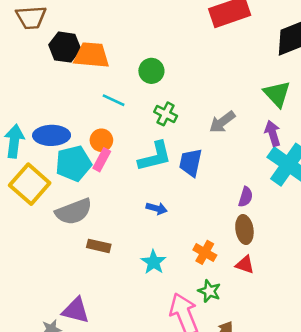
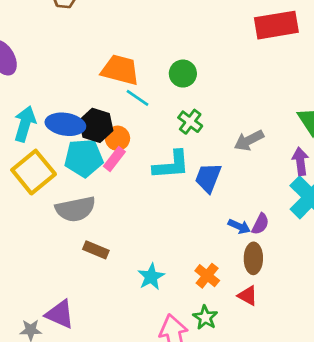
black hexagon: (65, 47) -> (96, 125), moved
orange trapezoid: (92, 55) -> (120, 70), moved
blue arrow: (157, 208) -> (239, 226), moved

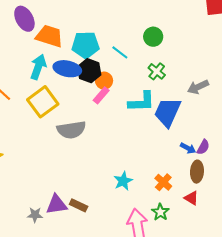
orange trapezoid: (120, 70) -> (49, 36), moved
cyan pentagon: (84, 158) -> (86, 45), moved
blue trapezoid: (208, 178) -> (167, 112), size x1.4
brown rectangle: (96, 250) -> (79, 205), moved
purple triangle: (60, 314) -> (56, 204), turned -35

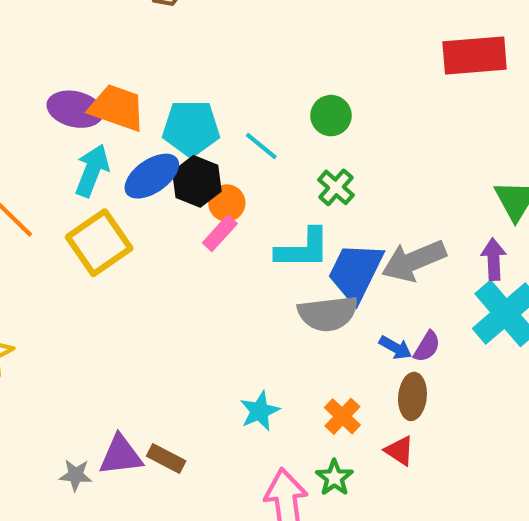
purple ellipse: (24, 19) -> (75, 109), moved, turned -50
blue ellipse: (67, 69) -> (152, 176), turned -48
gray arrow: (198, 87) -> (414, 261), moved, size x1.4
gray semicircle: (71, 130) -> (328, 314), moved

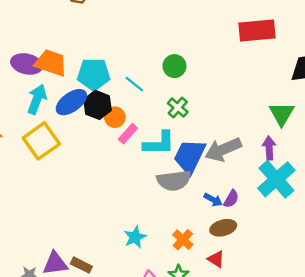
pink rectangle: (220, 233) -> (128, 134), moved
brown ellipse: (412, 396) -> (223, 228), turned 70

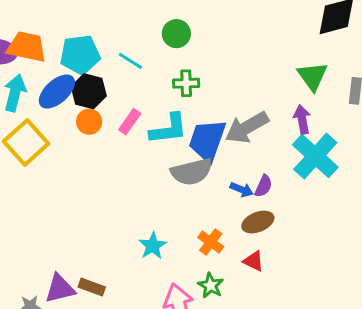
green cross: (178, 108) -> (186, 83), turned -36
orange circle: (115, 117) -> (89, 122), moved

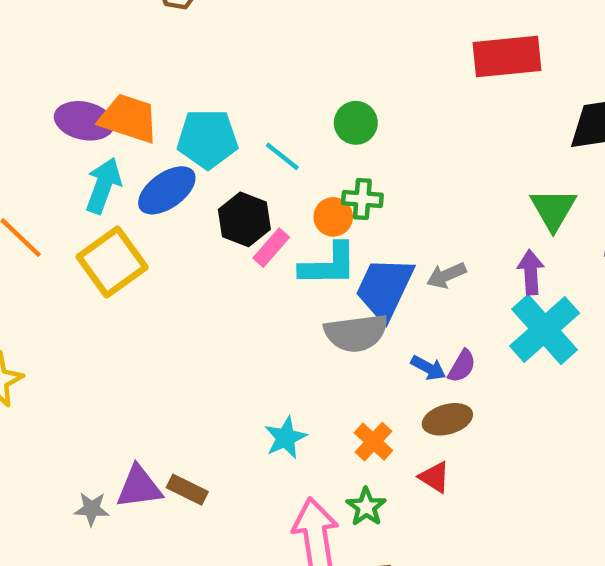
black hexagon: (89, 91) -> (244, 219), moved
orange circle: (89, 122) -> (333, 217), moved
gray arrow: (247, 127) -> (446, 275), size x0.6

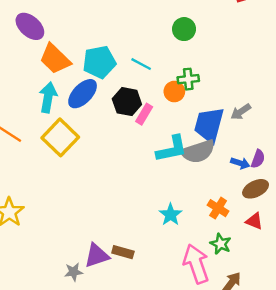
orange trapezoid: (129, 118) -> (55, 59), turned -144
purple ellipse: (84, 121) -> (30, 26), moved, turned 40
green circle: (356, 123) -> (184, 29), moved
cyan L-shape: (328, 265) -> (172, 149), moved

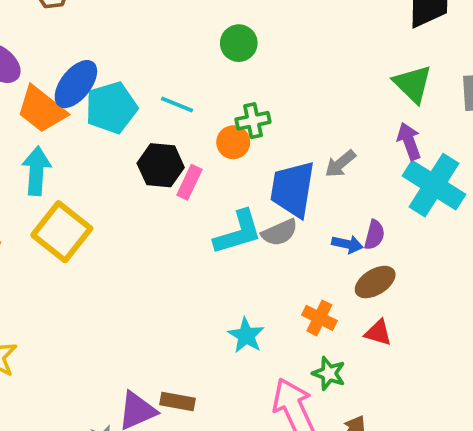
blue ellipse: (83, 94) -> (76, 84), moved
gray semicircle: (198, 152) -> (280, 233), size x0.7

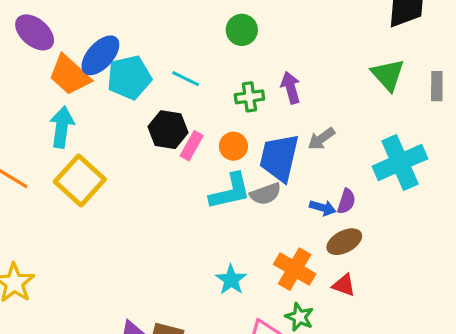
purple arrow: (409, 141) -> (291, 88), moved
orange circle: (233, 142) -> (233, 146), moved
cyan cross: (434, 185) -> (400, 162), turned 30
orange cross: (319, 318) -> (295, 269), size x1.4

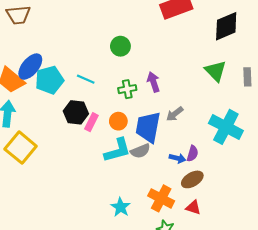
cyan cross: (400, 162) -> (226, 127), turned -36

